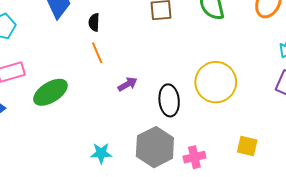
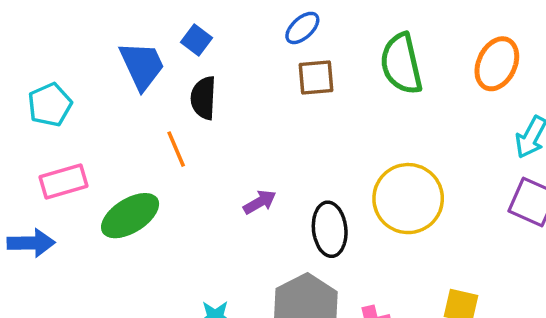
black semicircle: (94, 22) -> (203, 98), size x1.4
orange line: (97, 53) -> (176, 149), moved

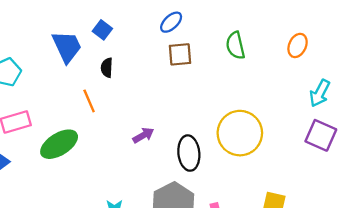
green semicircle: (401, 64) -> (235, 45), size x0.7
orange ellipse: (497, 64) -> (298, 45), size x0.7
black semicircle: (203, 98) -> (107, 68), size x0.7

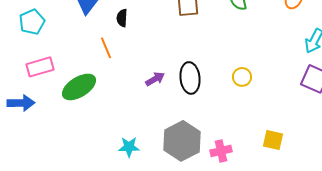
yellow circle: (240, 133) -> (242, 77), size x0.5
black ellipse: (189, 153) -> (190, 78), moved

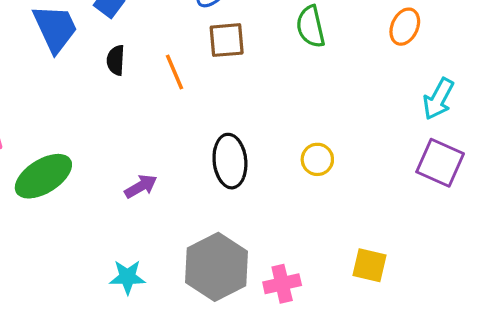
orange line: (106, 48) -> (174, 72), moved
purple arrow: (155, 79) -> (141, 186), moved

